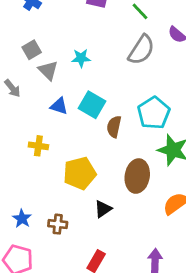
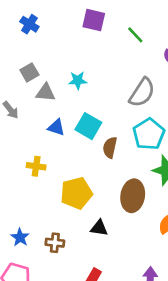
gray semicircle: (141, 50) -> (142, 93), moved
gray triangle: (48, 70) -> (46, 93), turned -40
black triangle: (103, 209) -> (99, 228), turned 42

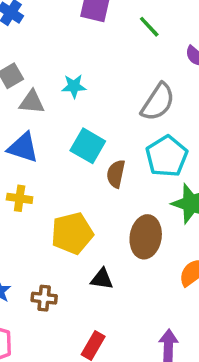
blue triangle: (56, 127) -> (23, 148), moved, size x1.4

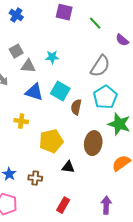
blue triangle: (23, 148) -> (34, 92), moved

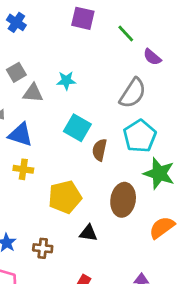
purple semicircle: (122, 40) -> (152, 57), moved
blue triangle: (34, 92) -> (21, 135), moved

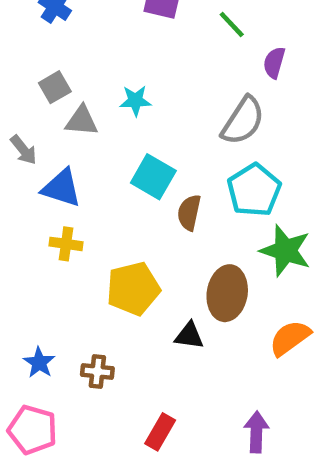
purple semicircle: (152, 57) -> (274, 63), turned 66
black triangle: (88, 233) -> (189, 336), moved

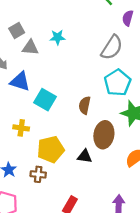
cyan square: (153, 177) -> (45, 100), moved
brown semicircle: (189, 213) -> (85, 105), moved
yellow cross: (66, 244) -> (21, 128), moved
yellow pentagon: (133, 289) -> (51, 149), moved

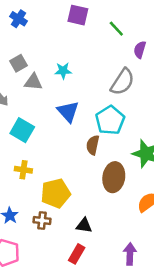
blue triangle: (20, 81) -> (68, 112), moved, turned 30
cyan pentagon: (117, 83) -> (110, 120), moved
cyan square: (45, 100) -> (22, 130), moved
black triangle: (85, 156) -> (84, 225), moved

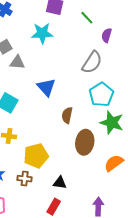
cyan star: (63, 71) -> (42, 33), moved, size x1.5
cyan pentagon: (110, 120) -> (101, 95), moved

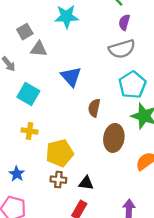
purple semicircle: (107, 35) -> (124, 22), moved
gray semicircle: (92, 62) -> (122, 49), turned 40
brown cross: (25, 179) -> (58, 180), moved

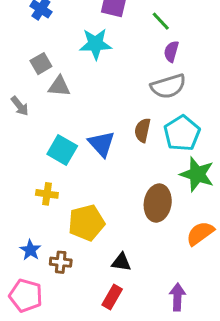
blue triangle: (71, 77) -> (102, 144), moved
cyan square: (28, 94) -> (62, 150), moved
brown semicircle: (94, 108) -> (143, 130), moved
brown cross: (58, 180) -> (61, 262), moved

